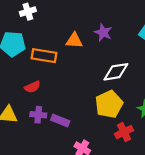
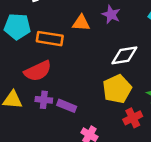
red semicircle: (32, 87) -> (38, 71), size x1.6

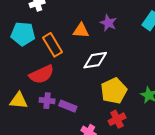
orange rectangle: (50, 39) -> (53, 45), turned 50
white diamond: (124, 55) -> (95, 60), moved
red cross: (133, 118) -> (117, 119), moved

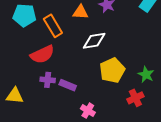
yellow triangle: (19, 101) -> (15, 96), moved
red cross: (117, 119) -> (135, 98), moved

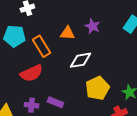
purple cross: (48, 80) -> (31, 105), moved

